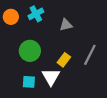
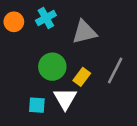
gray triangle: (66, 25) -> (84, 32), size x1.5
green circle: (30, 51) -> (52, 67), moved

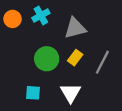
yellow rectangle: (82, 77) -> (75, 58), moved
white triangle: (65, 99) -> (71, 93), moved

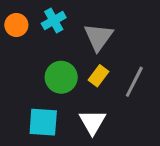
gray triangle: (75, 28) -> (98, 37), turned -40
cyan square: (33, 93) -> (43, 122), size x1.5

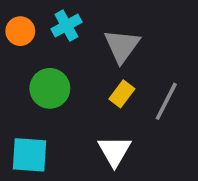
green circle: (61, 77) -> (50, 88), moved
cyan square: (43, 122) -> (29, 155), moved

